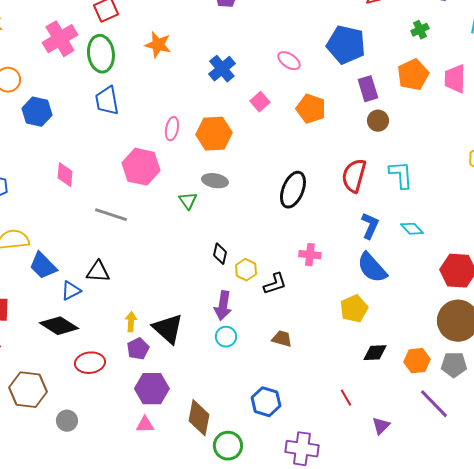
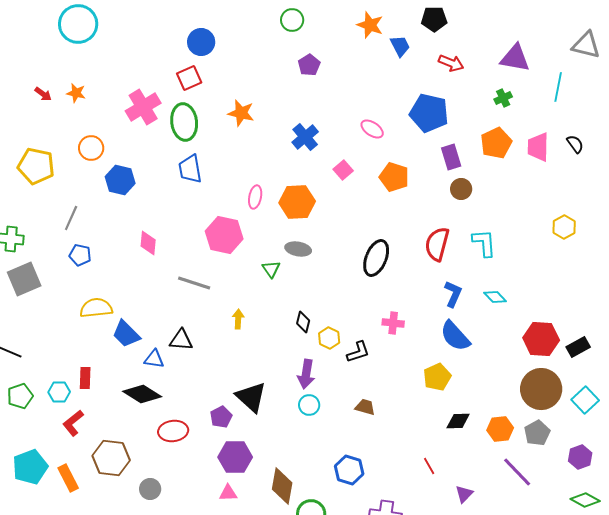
blue triangle: (71, 291) -> (154, 359), turned 35
yellow arrow: (131, 322) -> (238, 319), moved
gray pentagon: (454, 365) -> (537, 433), turned -30

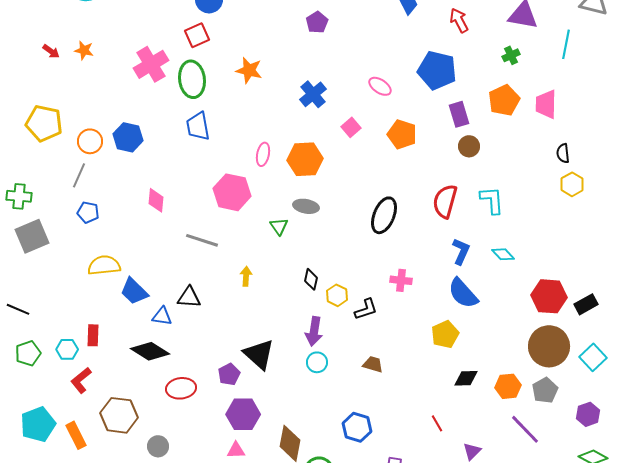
red arrow: (451, 63) -> (459, 20), turned -140
black semicircle: (575, 144) -> (563, 153), moved, turned -150
orange circle: (91, 148) -> (90, 141), moved

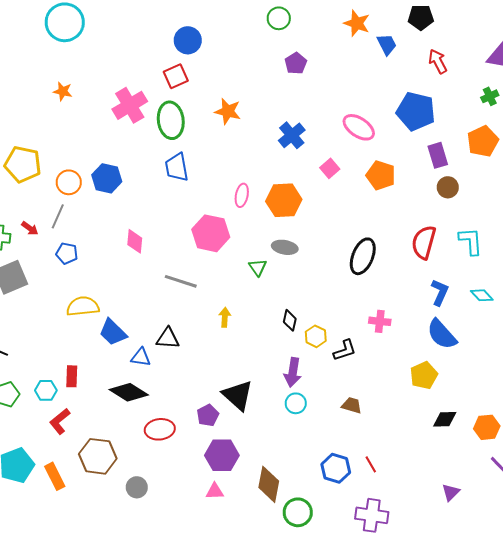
red arrow: (51, 51) -> (30, 228), moved
pink ellipse: (380, 86) -> (359, 127), size x1.4
red line: (437, 423) -> (371, 464), moved

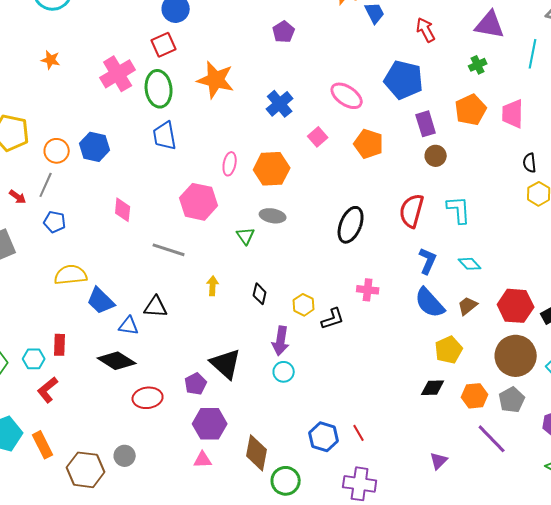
orange star: (228, 111) -> (216, 80), size x1.4
black diamond: (290, 320) -> (260, 294), moved
yellow pentagon: (424, 375) -> (449, 350), moved
brown trapezoid: (352, 405) -> (468, 306), moved, turned -55
brown hexagon: (98, 456) -> (86, 470), moved

